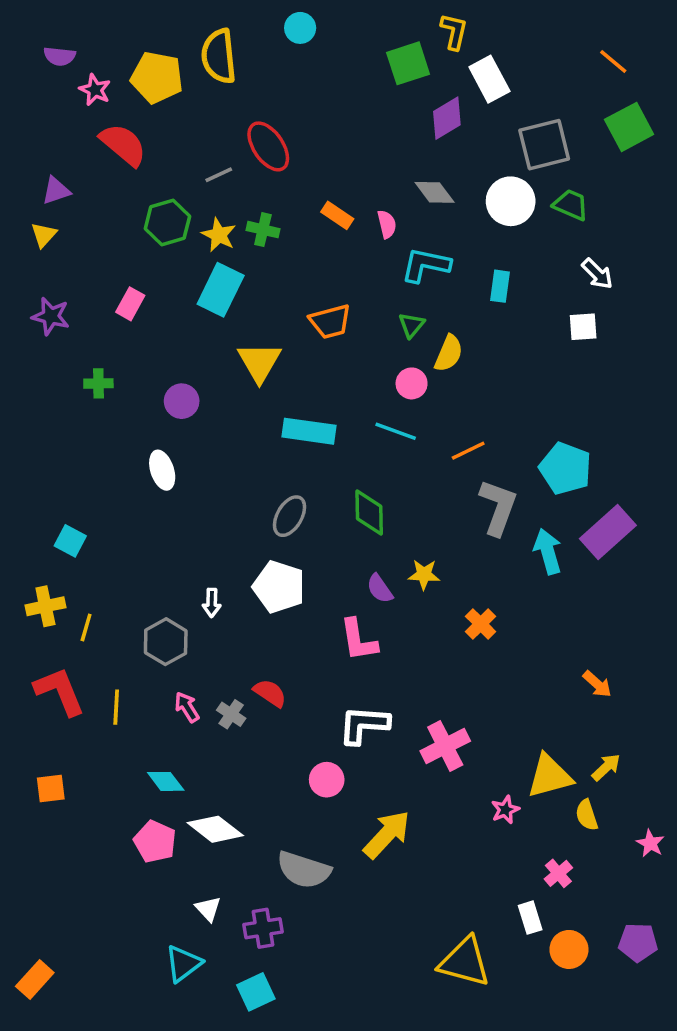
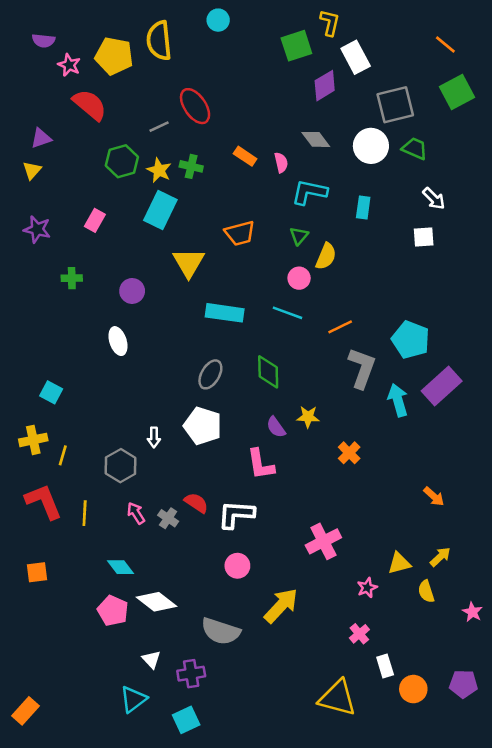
white L-shape: (364, 725) -> (236, 514), moved
yellow triangle: (550, 776) -> (399, 563), size x0.7
pink cross: (558, 873) -> (359, 634), moved

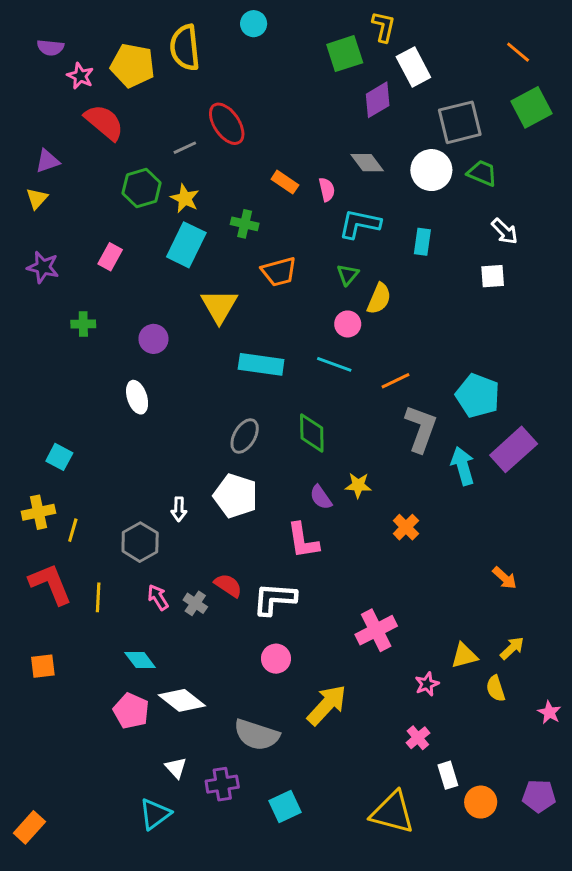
green cross: (191, 166) -> (245, 224), moved
cyan square: (186, 720) -> (285, 807), moved

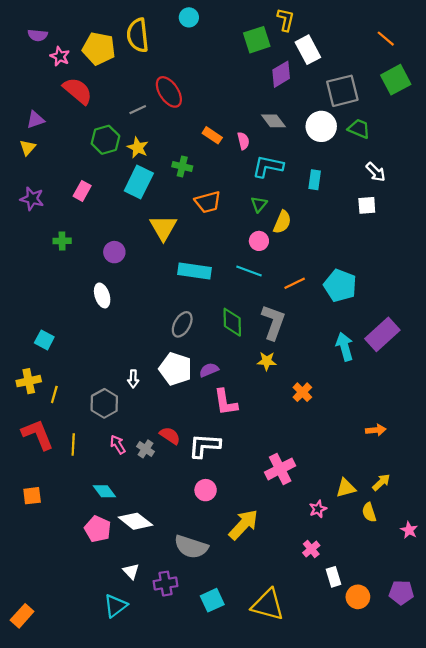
cyan pentagon: (478, 396) -> (340, 285), moved
gray L-shape: (421, 429) -> (273, 322), moved
purple semicircle: (321, 497) -> (209, 370), moved, turned 102
orange arrow: (505, 578) -> (376, 430), turned -48
yellow triangle: (393, 812) -> (268, 605), moved

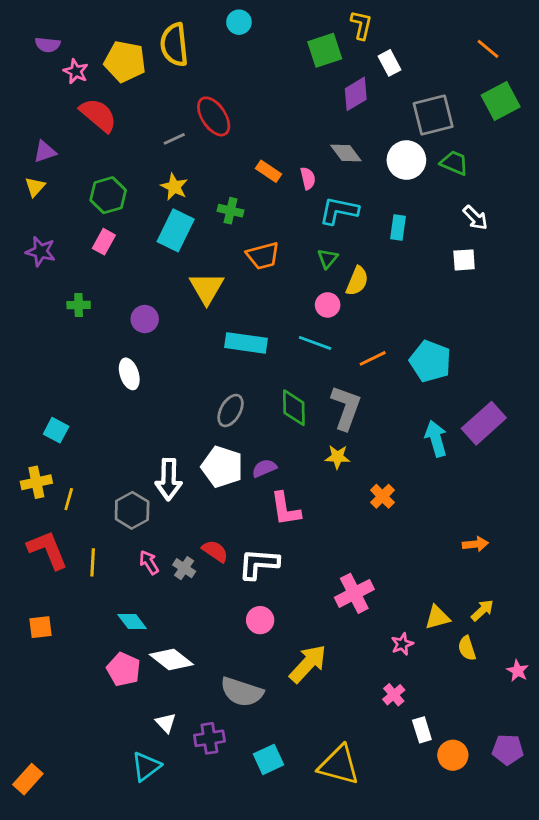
white rectangle: (308, 50) -> (390, 63), size x0.7
green hexagon: (105, 140) -> (108, 195), moved
white arrow: (133, 379) -> (169, 479), size x1.8

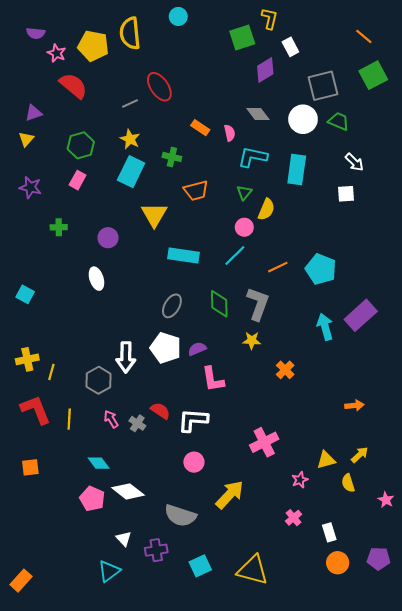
cyan rectangle: (398, 228) -> (297, 170), size x1.6
cyan line: (315, 343) -> (235, 256), turned -65
cyan square: (56, 430) -> (25, 294), moved
white rectangle: (422, 730) -> (329, 532), moved

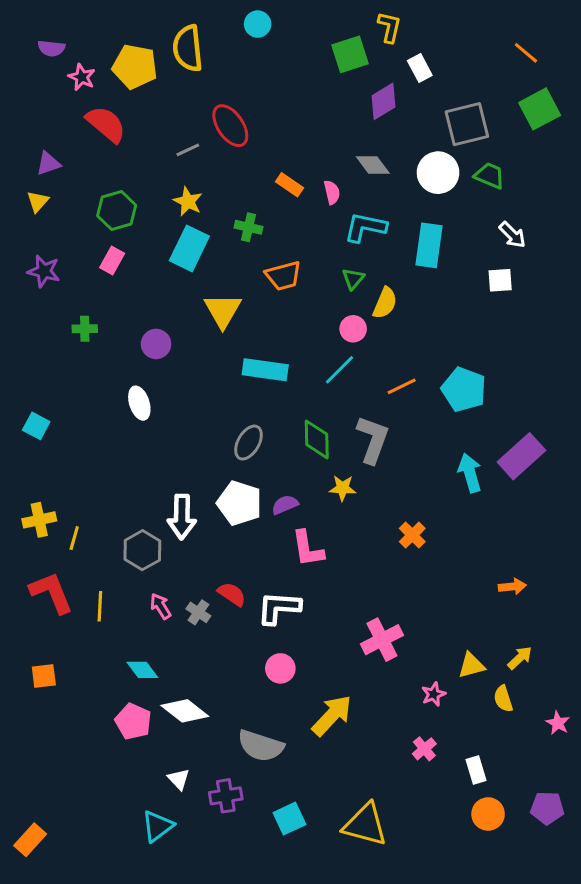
yellow star: (252, 340) -> (343, 488), moved

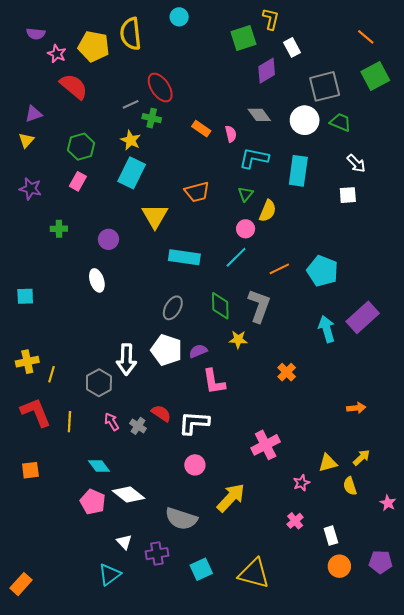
green cross: (249, 227) -> (152, 118), moved
cyan square: (36, 426) -> (25, 296), turned -30

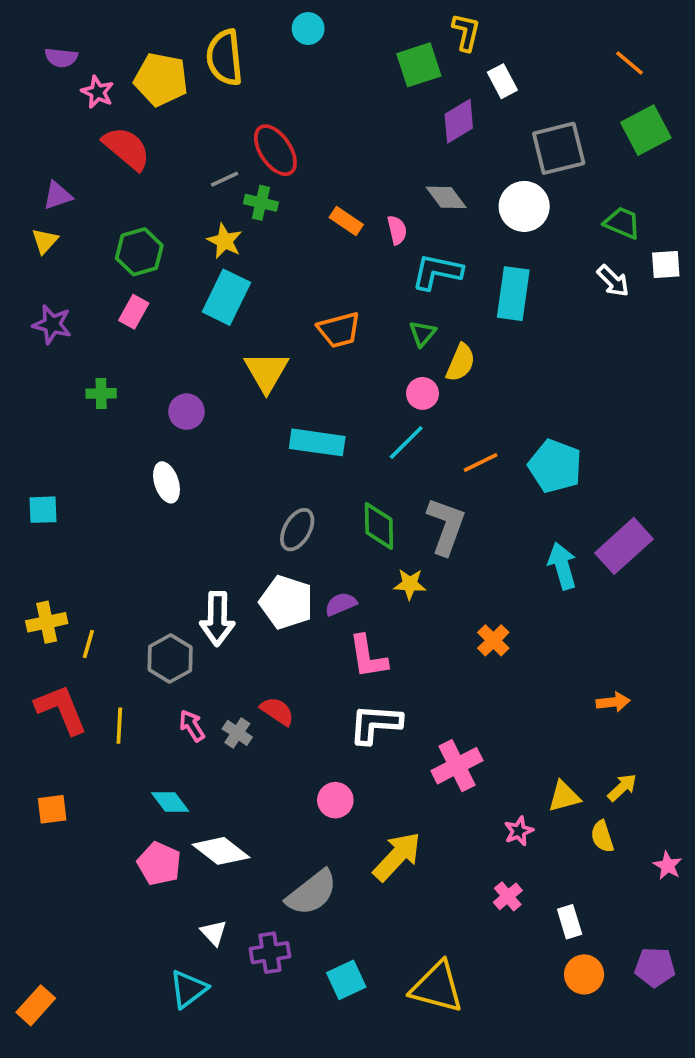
green trapezoid: (340, 122) -> (622, 223), moved
white square: (348, 195) -> (666, 265), moved
white L-shape: (194, 423) -> (375, 724), moved
gray semicircle: (181, 519) -> (312, 893), turned -56

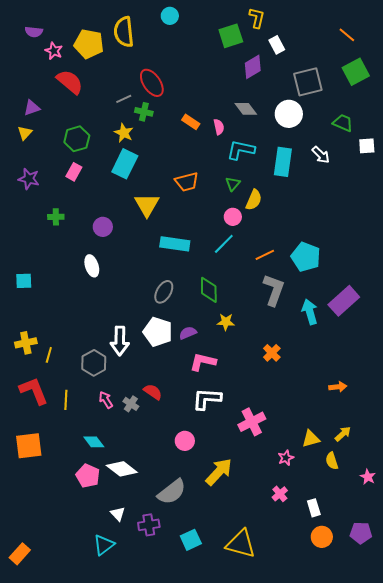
white arrow: (613, 281) -> (321, 155), moved
gray L-shape: (446, 526) -> (274, 290), moved
pink L-shape: (368, 657) -> (203, 362), turned 112
orange square: (52, 809) -> (29, 446), size x1.6

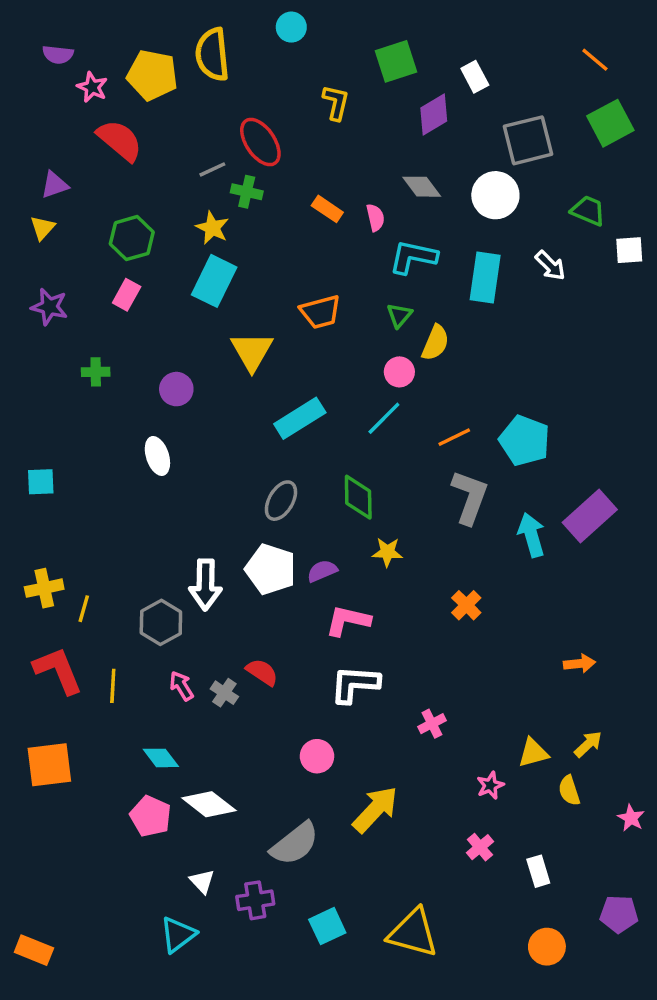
yellow L-shape: (257, 18) -> (336, 103), moved
cyan rectangle: (175, 244) -> (300, 418), turned -40
pink cross: (252, 422) -> (432, 724), size x0.6
orange circle: (322, 537) -> (547, 947), moved
orange rectangle: (20, 554) -> (34, 950), turned 70

